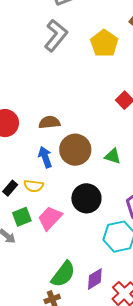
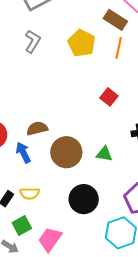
gray L-shape: (56, 35) -> (33, 41), size x0.7
blue arrow: (45, 157) -> (23, 153), moved
pink trapezoid: (50, 218) -> (50, 239), moved

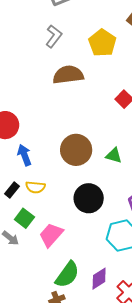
brown semicircle: (37, 128) -> (68, 75), moved, size x1.4
blue arrow: (23, 153) -> (24, 155), moved
green square: (22, 226) -> (24, 218), turned -30

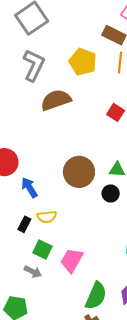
gray L-shape: (54, 36) -> (34, 65), size x1.4
black circle: (89, 198) -> (111, 193), moved, size x0.6

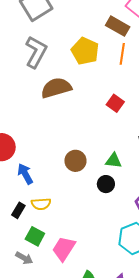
brown circle: (79, 172) -> (75, 161), size x0.7

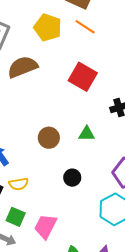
orange line: (122, 54) -> (85, 27), turned -60
red square: (115, 103) -> (83, 77), size x1.6
black circle: (106, 184) -> (72, 178), moved

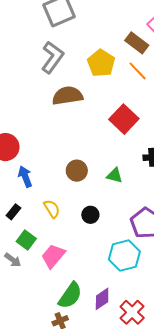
yellow semicircle: (19, 184) -> (52, 209), moved, turned -126

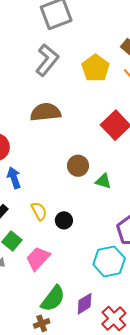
brown semicircle: (68, 96) -> (46, 112), moved
brown circle: (77, 171) -> (78, 166), moved
black circle: (90, 215) -> (64, 220), moved

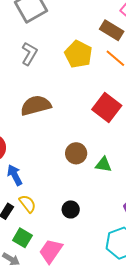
gray L-shape: (47, 60) -> (29, 54), size x0.7
yellow semicircle: (39, 211) -> (27, 204), moved

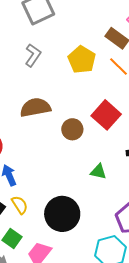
brown circle: (76, 153) -> (72, 129), moved
black circle: (71, 209) -> (62, 214), size x2.0

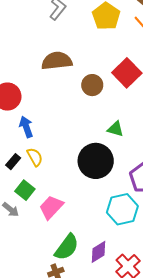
black circle: (62, 214) -> (96, 161), moved

